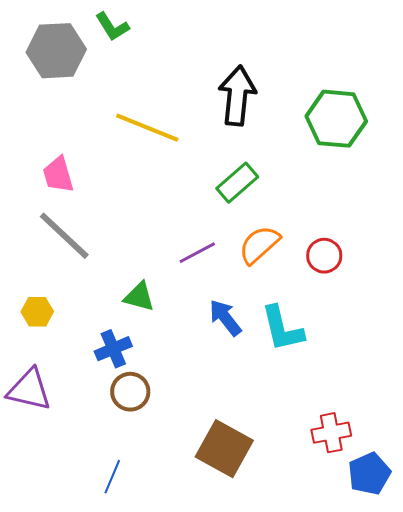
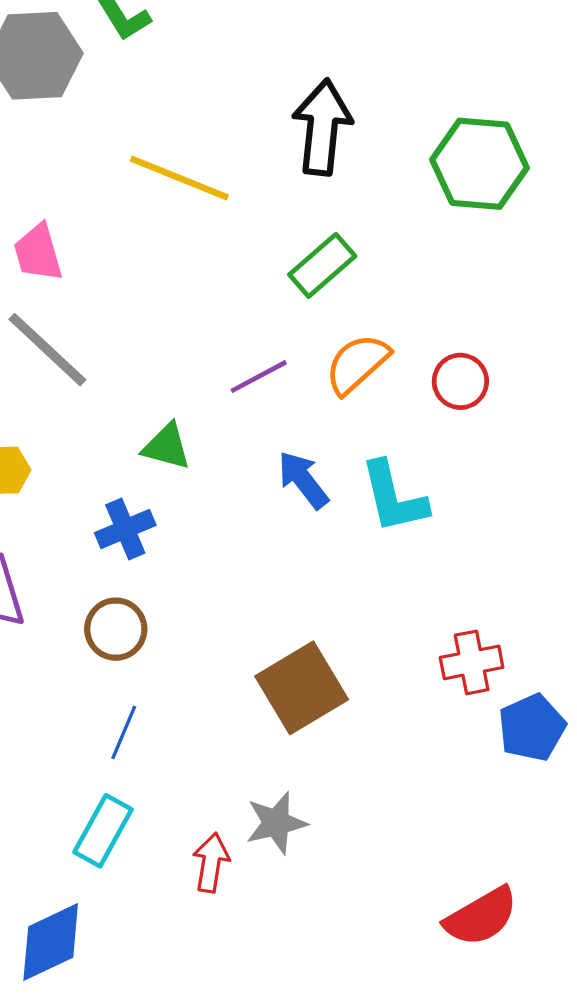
brown circle: (130, 392) -> (116, 629), moved
brown square: (224, 449) -> (302, 688), turned 30

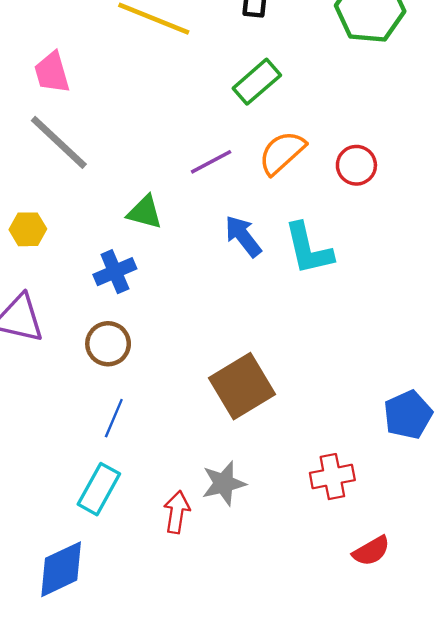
red cross: (472, 662) -> (332, 477), moved
red semicircle: (481, 917) -> (371, 551), size x0.7

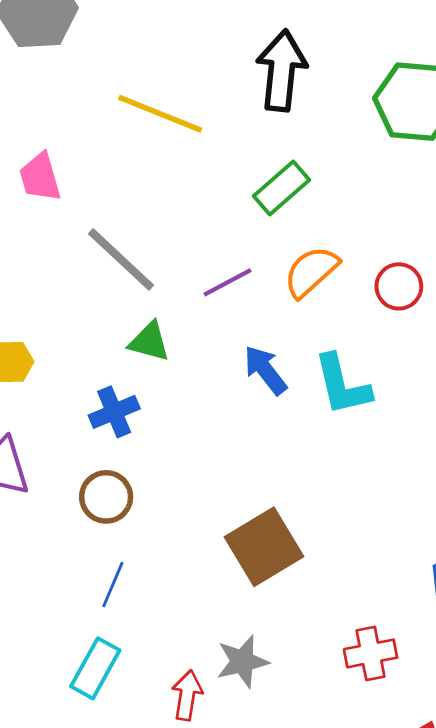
gray line: (59, 142) -> (121, 259), moved

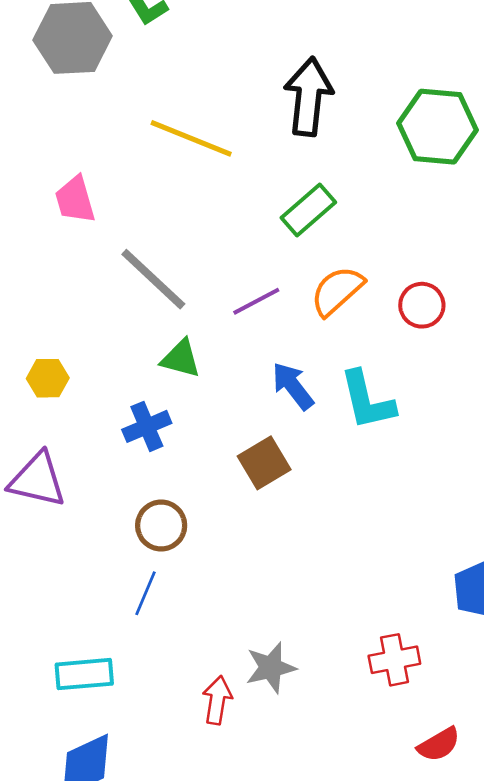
brown circle: (106, 497) -> (161, 525), moved
brown square: (264, 547) -> (264, 463), moved, size x0.7
cyan rectangle: (95, 668) -> (84, 674), moved, turned 56

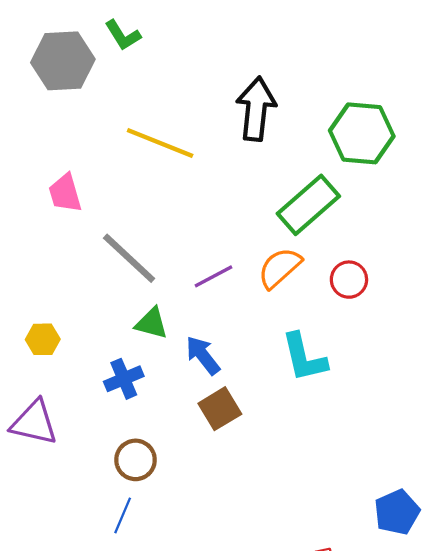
green rectangle: (308, 210) -> (308, 205), moved, size x1.4
blue arrow: (293, 386) -> (203, 355), moved

